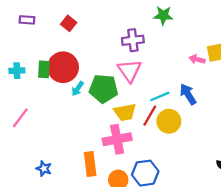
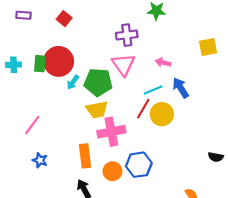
pink arrow: (197, 59) -> (163, 62), moved
yellow trapezoid: (125, 112) -> (97, 110), moved
pink line: (20, 118) -> (32, 125), moved

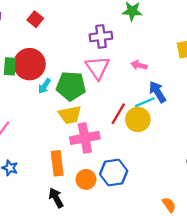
cyan line: (153, 90) -> (145, 102), moved

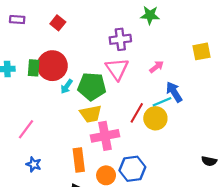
pink arrow: (139, 65) -> (157, 67), turned 128

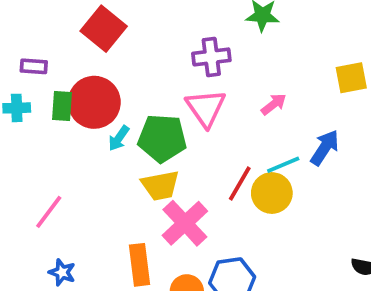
purple rectangle: (17, 20) -> (34, 66), moved
red square: (58, 23) -> (104, 29), size x1.6
blue arrow: (174, 92) -> (325, 148), moved, turned 65
pink cross: (105, 136) -> (185, 223), turned -32

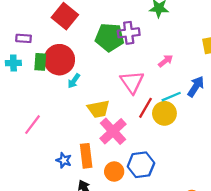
pink triangle: (206, 108) -> (132, 82), moved
green pentagon: (162, 138) -> (110, 37), moved
blue star: (62, 272) -> (64, 160), moved

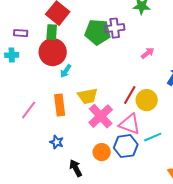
green rectangle: (40, 62) -> (52, 32), moved
pink triangle: (132, 82) -> (130, 124), moved, turned -35
cyan line: (171, 97) -> (153, 137), moved
orange rectangle: (86, 156) -> (60, 105), moved

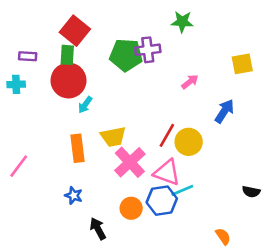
pink line: (29, 110) -> (19, 166), moved
cyan line: (153, 137) -> (182, 190), moved

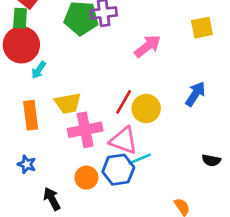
pink arrow: (190, 82) -> (148, 46), size x1.5
blue arrow: (224, 111) -> (195, 94), moved
pink cross: (130, 162) -> (85, 130), turned 32

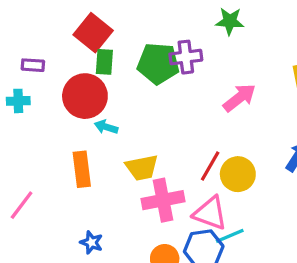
green rectangle: (20, 18) -> (104, 62), moved
cyan arrow: (39, 70) -> (106, 127), turned 72
orange rectangle: (31, 115) -> (82, 169), moved

